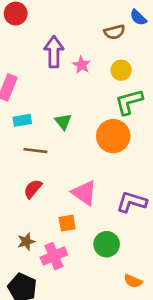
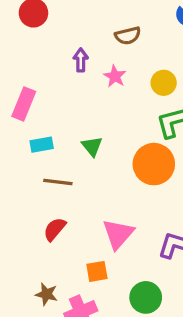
brown semicircle: (114, 32) -> (128, 36), moved
purple arrow: (54, 52) -> (81, 60), size x0.6
pink triangle: (84, 193) -> (118, 234), turned 36
brown star: (26, 242) -> (46, 294), turned 30

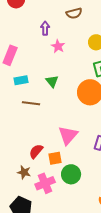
pink star: (115, 76) -> (58, 46), moved
red semicircle: (55, 229) -> (36, 151), moved
green circle: (146, 297) -> (71, 174), moved

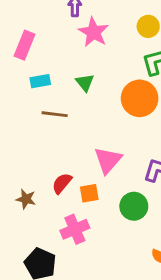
pink star: (58, 46) -> (94, 32), size x1.5
brown star: (24, 172) -> (26, 199), moved
green circle: (71, 174) -> (134, 206), moved

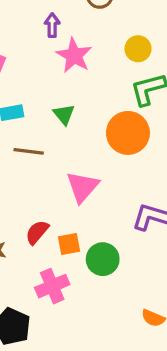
pink triangle: (108, 160) -> (82, 187), moved
green circle: (134, 206) -> (103, 259), moved

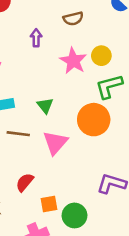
pink star: (74, 55) -> (73, 61), moved
pink triangle: (82, 187) -> (55, 143), moved
red semicircle: (37, 232) -> (25, 182), moved

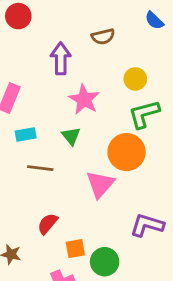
purple arrow: (36, 38) -> (61, 58), size x1.5
pink star: (73, 61) -> (84, 99), moved
pink triangle: (55, 143) -> (100, 184), moved

